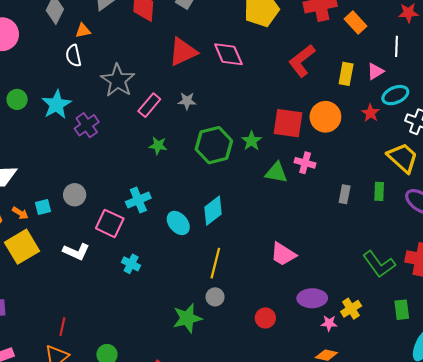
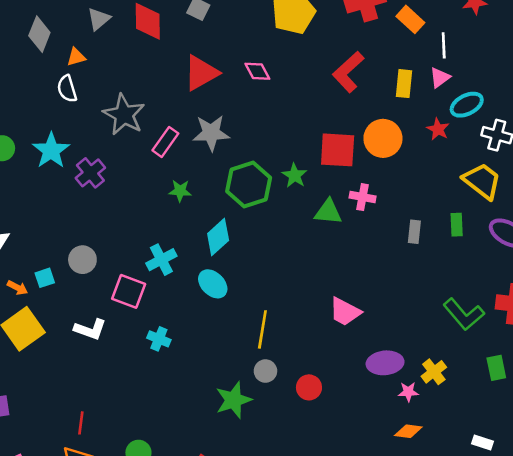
white line: (397, 46) -> (444, 45), moved
pink diamond: (228, 54) -> (257, 71), size x0.7
gray star: (187, 101) -> (211, 133), size x1.6
cyan diamond: (213, 211) -> (218, 237), moved
red circle: (265, 318) -> (309, 387), moved

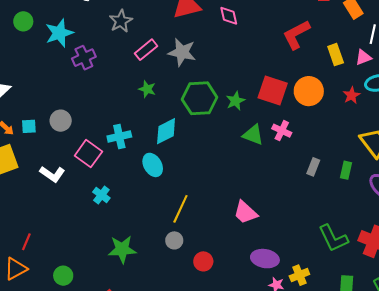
yellow rectangle: (404, 84) -> (336, 55), turned -40
gray star: (124, 115) -> (121, 21), size x0.7
green star: (234, 400) -> (122, 249), moved

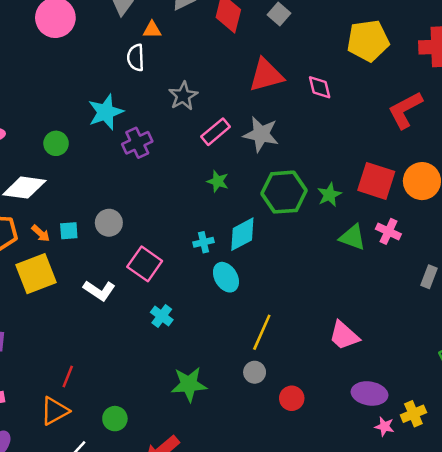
green circle: (23, 21) -> (56, 143), moved
cyan cross: (119, 136) -> (204, 242), moved, size x0.7

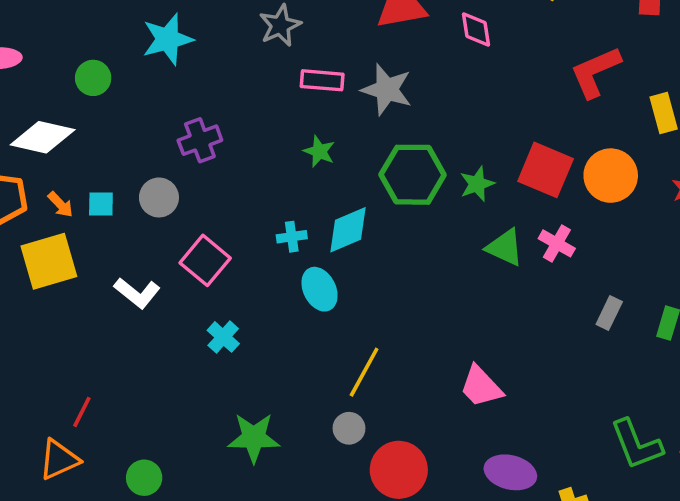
pink rectangle: (216, 132) -> (322, 80), turned 40
purple cross: (137, 143) -> (200, 140), moved
red circle: (292, 398) -> (399, 470), size x1.6

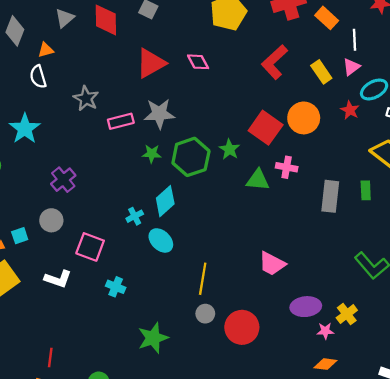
green star: (319, 151) -> (152, 154), moved
red square: (546, 170) -> (266, 128), turned 32
gray rectangle: (609, 313) -> (330, 196), size x1.6

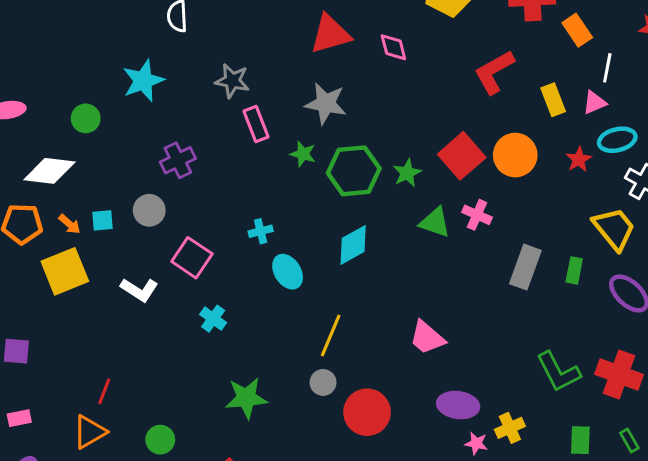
gray star: (86, 98) -> (232, 81), moved, turned -30
pink rectangle: (121, 121) -> (256, 124), moved, turned 70
cyan diamond: (165, 201) -> (353, 245), moved

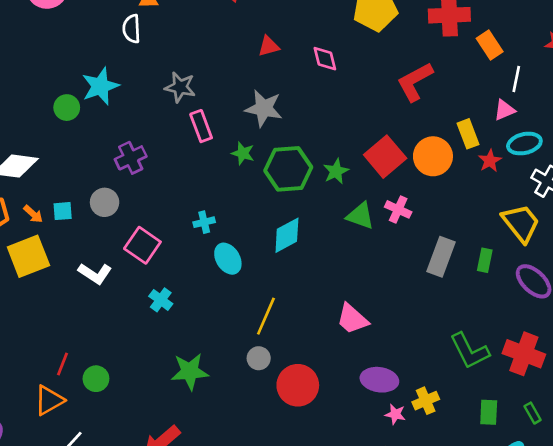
red triangle: (330, 34) -> (269, 46), size x0.6
yellow rectangle: (553, 100) -> (468, 134), moved
green circle: (86, 118) -> (67, 108), moved
green circle: (160, 440) -> (96, 379), moved

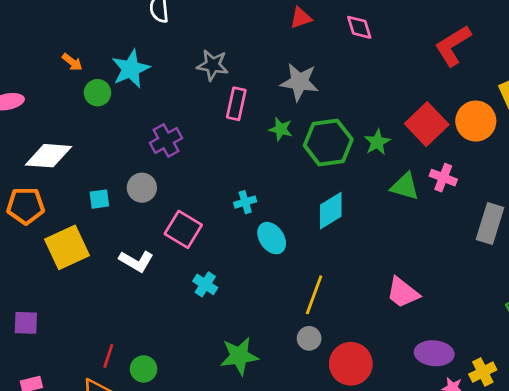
pink rectangle: (201, 126) -> (236, 104), turned 36
orange arrow: (33, 214) -> (72, 62), moved

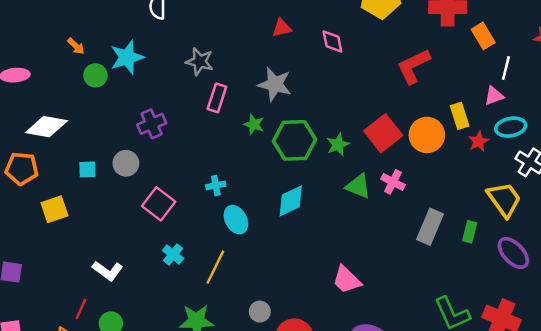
yellow square: (67, 247) -> (54, 209), size x0.7
white L-shape: (136, 261) -> (108, 271), moved
yellow line: (314, 295) -> (215, 267), moved

